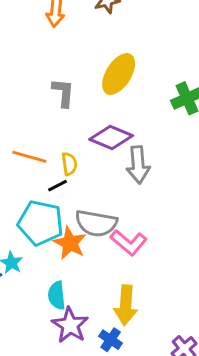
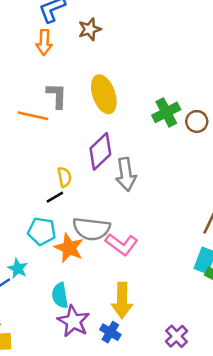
yellow ellipse: (119, 74) -> (104, 94), turned -48
gray L-shape: (63, 93) -> (57, 96), moved
purple diamond: (111, 137) -> (100, 151), turned -63
orange line: (29, 157) -> (33, 116), moved
cyan pentagon: (41, 223) -> (42, 231), size x0.7

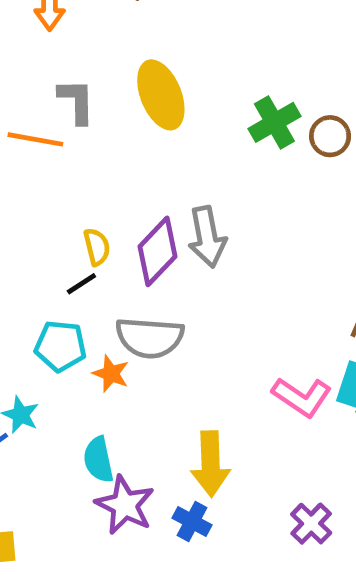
purple diamond: (100, 151) -> (157, 251), moved
pink L-shape: (121, 244) -> (302, 397), moved
orange star: (69, 248) -> (111, 374), size x0.7

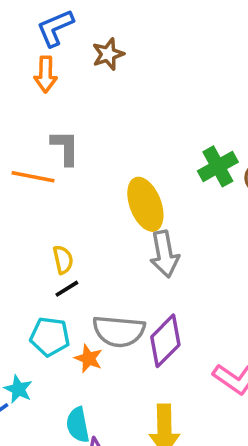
yellow ellipse: (161, 95) -> (145, 204), moved
yellow semicircle: (97, 247) -> (63, 260), moved
purple diamond: (157, 251) -> (165, 341), moved

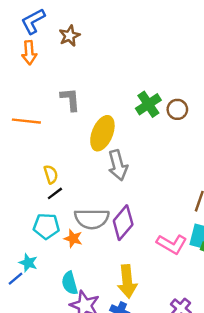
gray L-shape: (65, 148) -> (70, 99), moved
yellow ellipse: (145, 204) -> (102, 133), turned 48

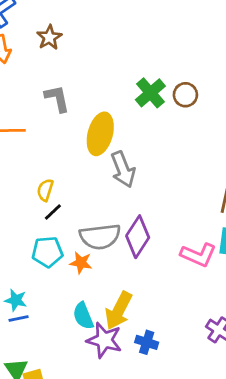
brown star: (70, 36) -> (49, 37), moved
yellow semicircle: (51, 174) -> (45, 190), turned -138
cyan star: (28, 263) -> (16, 300), moved
blue line: (15, 279) -> (19, 319), turned 35
yellow arrow: (127, 281) -> (119, 310), moved, turned 40

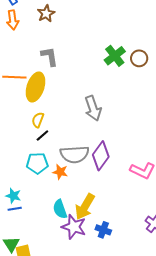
yellow ellipse: (100, 134) -> (36, 87), moved

